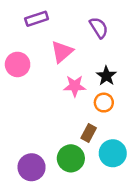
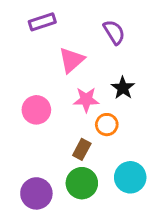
pink circle: (18, 64) -> (36, 110), moved
orange circle: (104, 103) -> (107, 125), moved
brown rectangle: (89, 133) -> (82, 149), moved

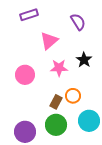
orange circle: (107, 125) -> (73, 96), moved

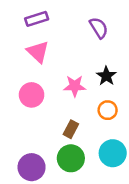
pink triangle: (49, 41) -> (38, 52), moved, turned -36
orange circle: (73, 96) -> (108, 110), moved

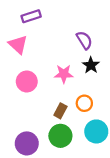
purple semicircle: (99, 28) -> (84, 40), moved
pink triangle: (38, 52) -> (18, 45), moved
orange circle: (108, 110) -> (84, 103), moved

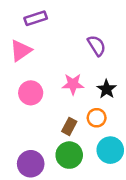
pink triangle: (18, 45) -> (21, 51), turned 42
black star: (91, 65) -> (107, 89), moved

